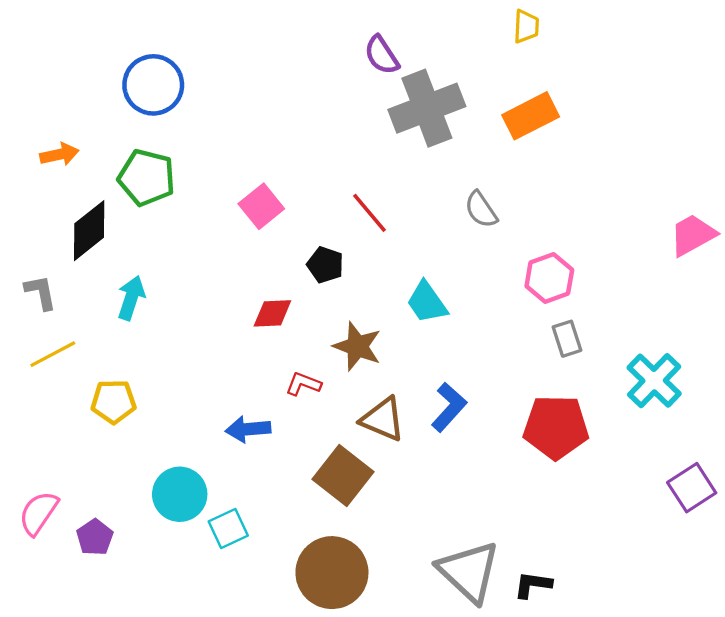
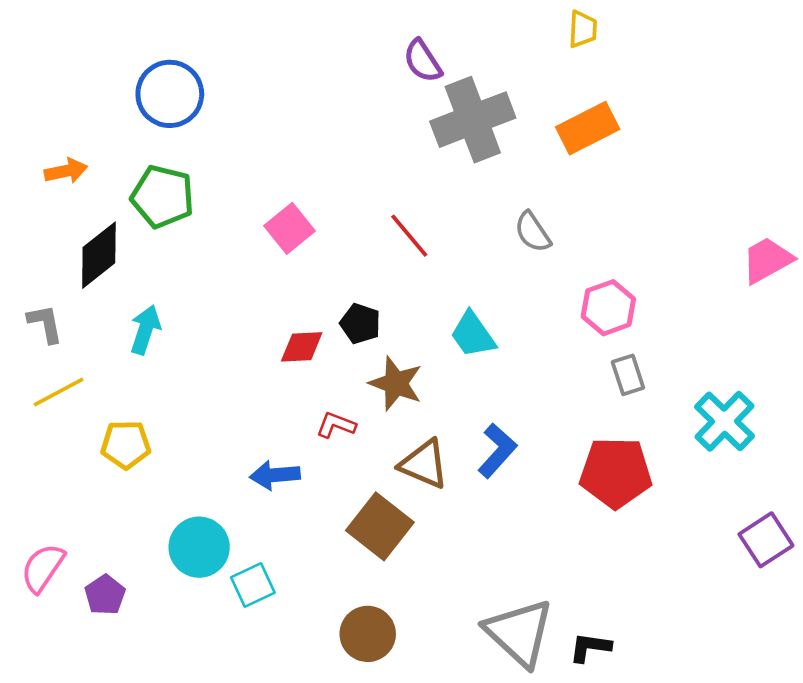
black pentagon: (325, 265) -> (360, 324), moved
brown circle: (332, 573) -> (368, 634), size x0.7

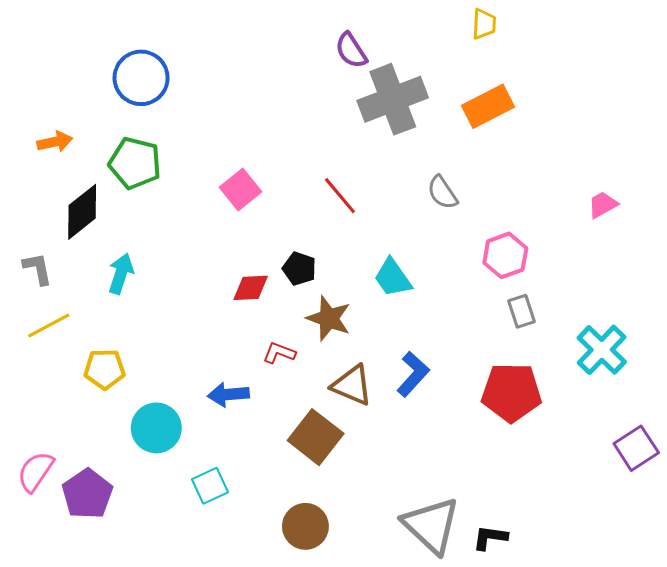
pink trapezoid: (767, 260) -> (603, 205), moved, size x0.7
cyan circle: (199, 547) -> (156, 428), moved
purple pentagon: (105, 595) -> (87, 494), size x1.5

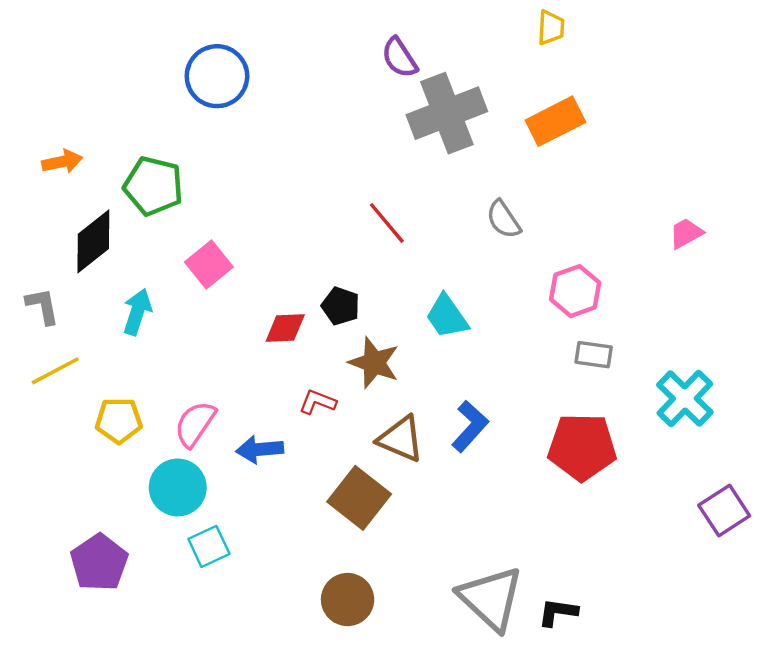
blue circle: (141, 78) -> (217, 76), moved
pink square: (240, 189) -> (209, 264), moved
gray rectangle: (522, 311) -> (594, 355), turned -64
pink semicircle: (36, 472) -> (195, 424), moved
cyan square: (210, 486) -> (209, 546), moved

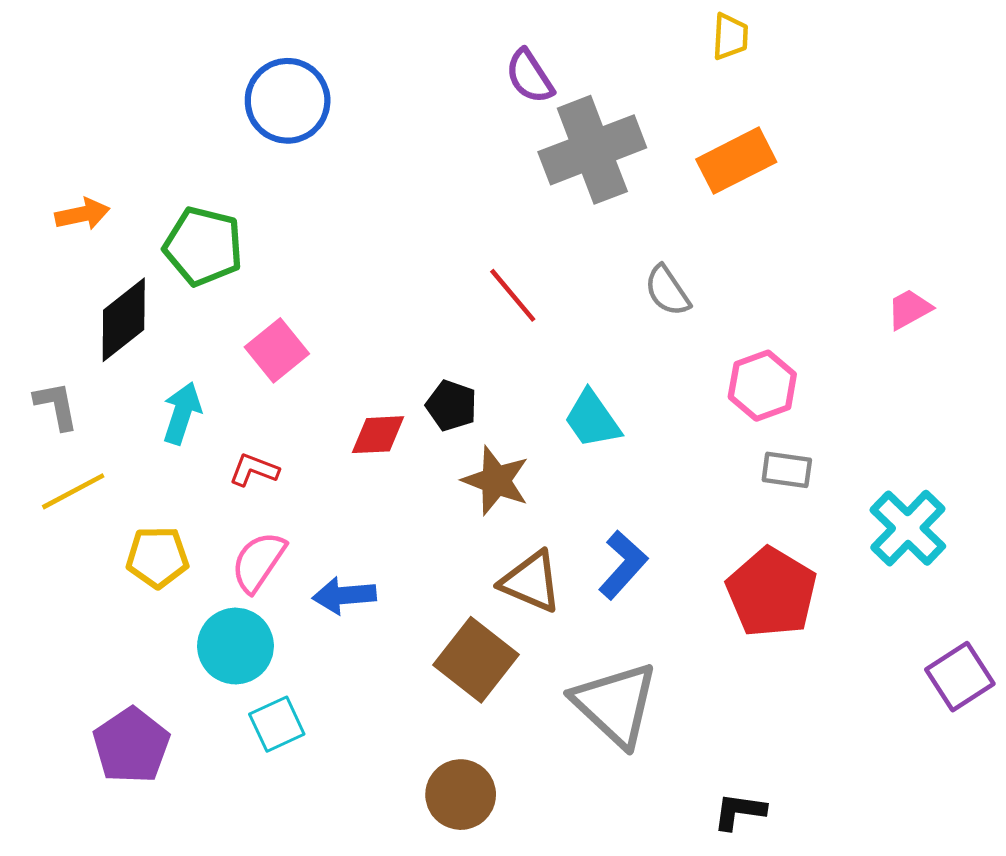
red L-shape: (317, 402) -> (254, 470), moved
red pentagon: (582, 447) -> (772, 592), turned 30
gray triangle: (491, 598) -> (615, 704), moved

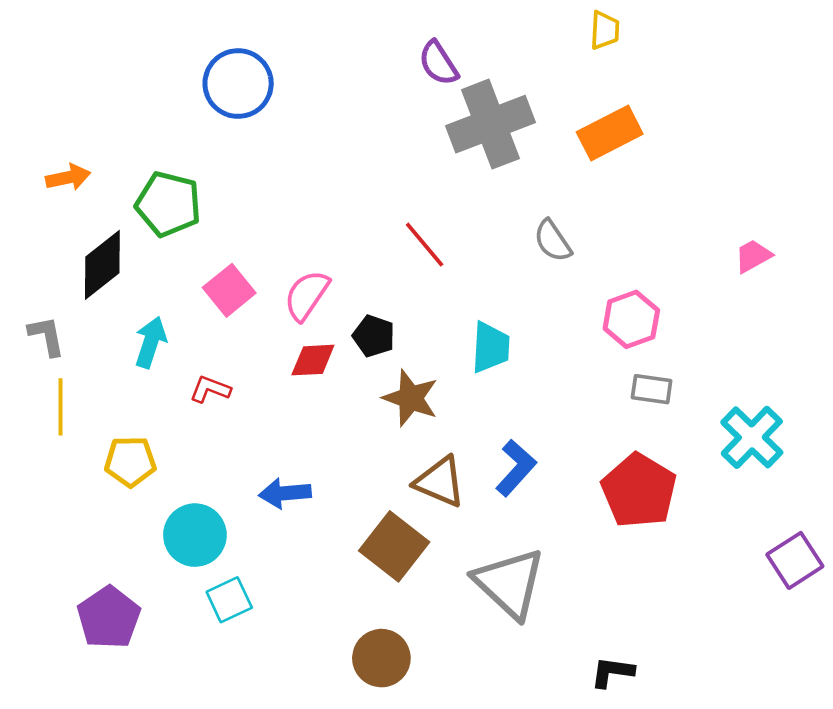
cyan trapezoid: (592, 419) -> (490, 347), turned -142
yellow line: (73, 491) -> (60, 407), turned -62
pink semicircle: (258, 562) -> (307, 295), moved

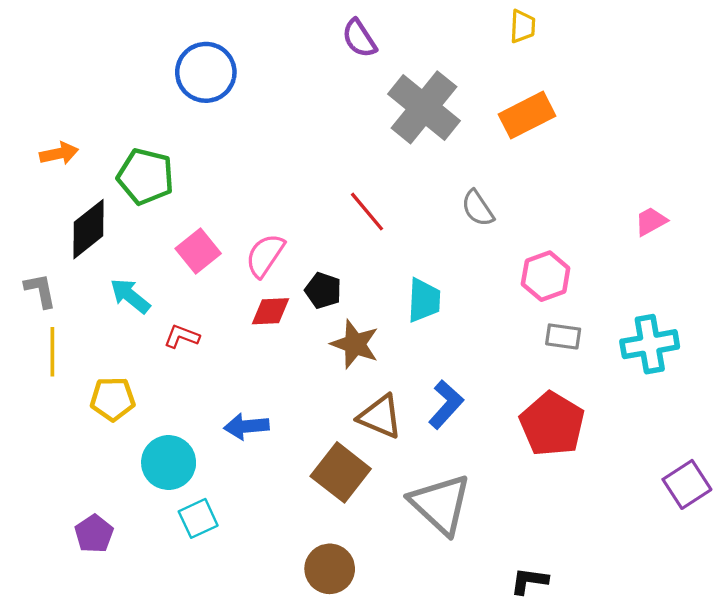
purple semicircle: (438, 63) -> (359, 38), moved
gray cross: (490, 124) -> (424, 107), turned -30
cyan arrow: (151, 342) -> (130, 296), turned -69
cyan cross: (752, 437) -> (650, 344), moved, turned 36
purple pentagon: (109, 618) -> (94, 534), size x0.7

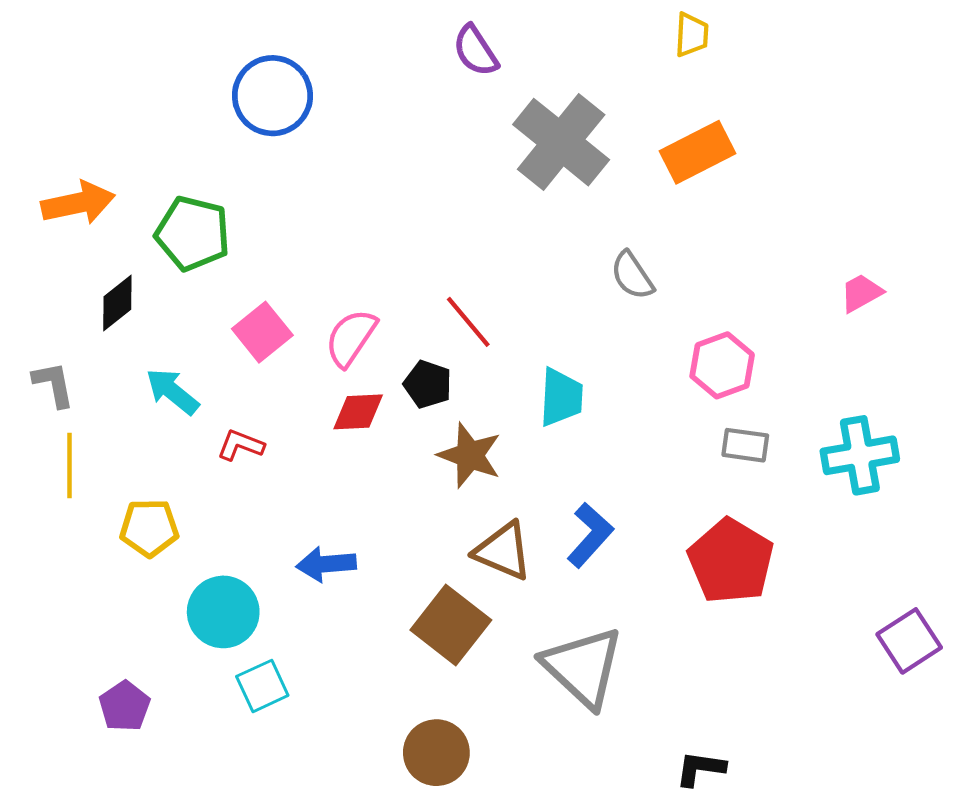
orange arrow: (59, 153) -> (78, 203), size x1.4
red line: (367, 212) -> (468, 322), moved
black diamond: (89, 229) -> (117, 303), size x0.7

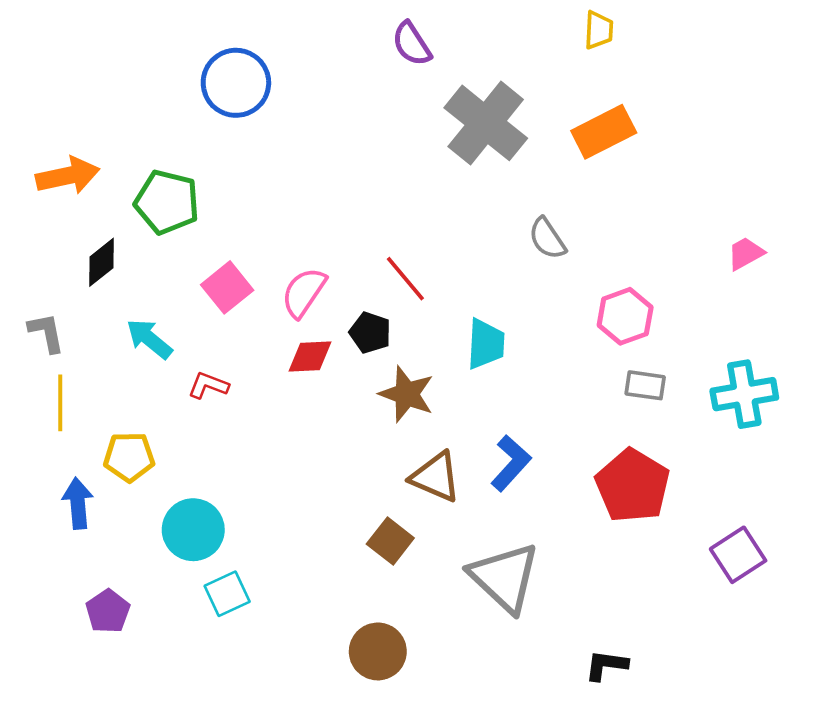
blue arrow: (326, 564) -> (78, 503), moved, turned 90
brown square: (451, 625) -> (390, 541), size x0.7
purple square: (909, 641) -> (738, 555), moved

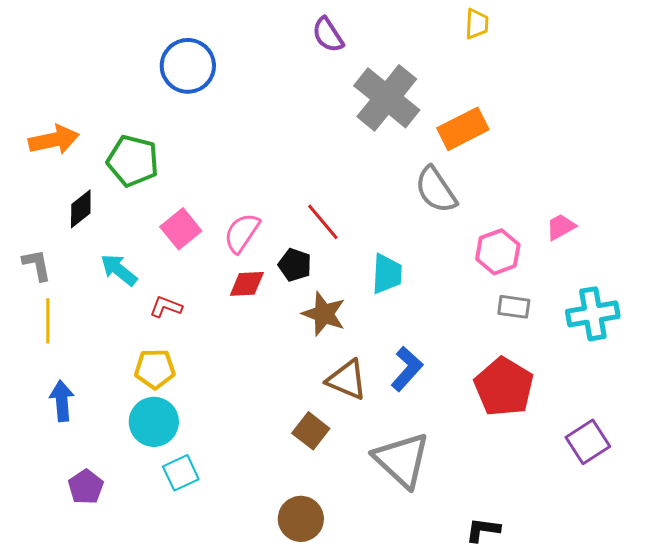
orange rectangle: (604, 132) -> (463, 129), moved
gray semicircle: (547, 238) -> (436, 190), size x1.4
pink trapezoid: (746, 254) -> (561, 227), moved
yellow pentagon: (129, 457) -> (155, 369), moved

